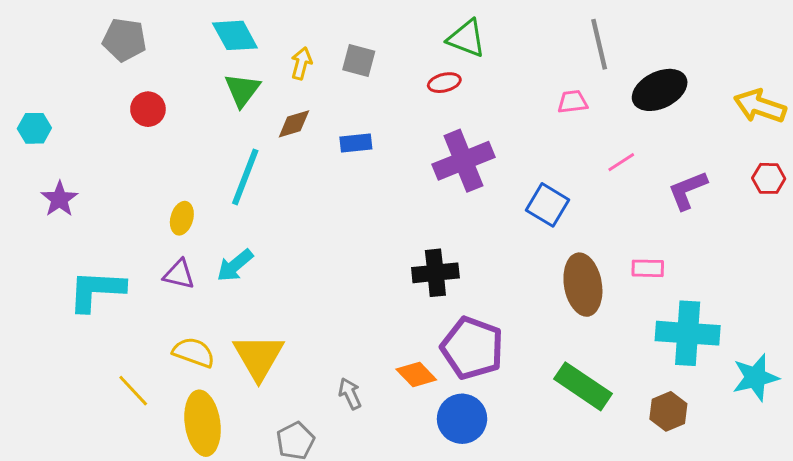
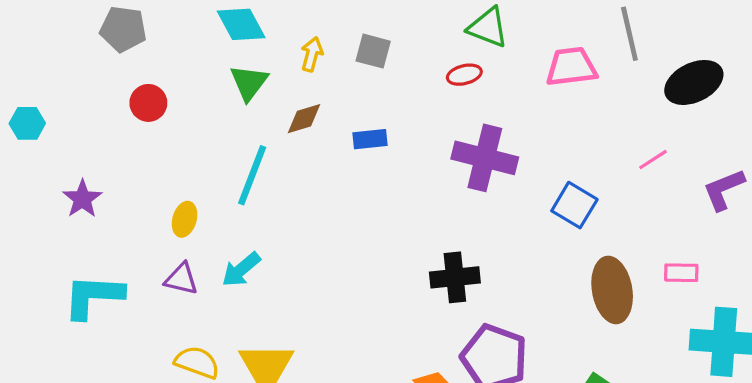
pink trapezoid: (573, 102) -> (571, 67), moved, size x1.6
purple cross: (463, 161) -> (485, 158), turned 36
purple star: (59, 199) -> (82, 199), moved

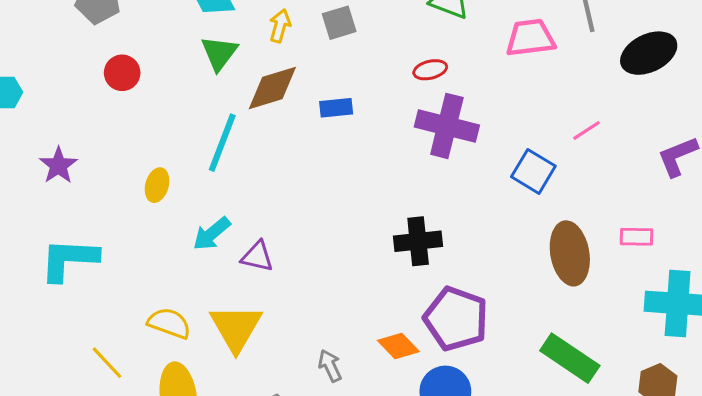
gray square: (373, 51) -> (339, 23), turned -32
red ellipse: (464, 75) -> (430, 70), moved
brown diamond: (304, 119) -> (272, 88), size x1.5
pink line: (653, 160) -> (587, 130), moved
purple triangle: (181, 279) -> (257, 256), moved

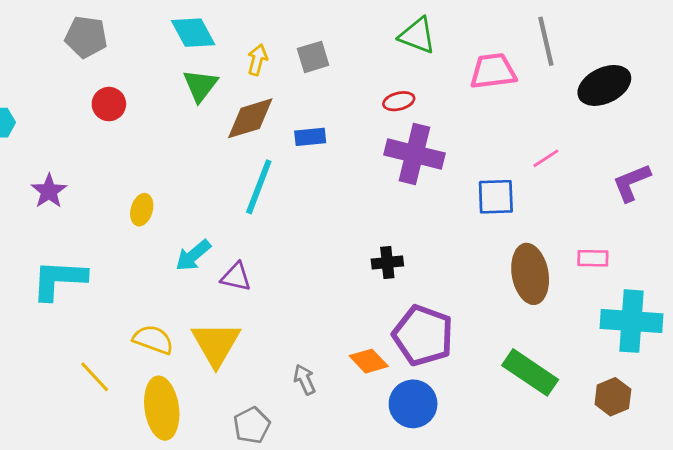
cyan line: (222, 143) -> (259, 187), moved
blue square: (533, 171) -> (496, 197), turned -33
black cross: (418, 241) -> (387, 263), size x0.7

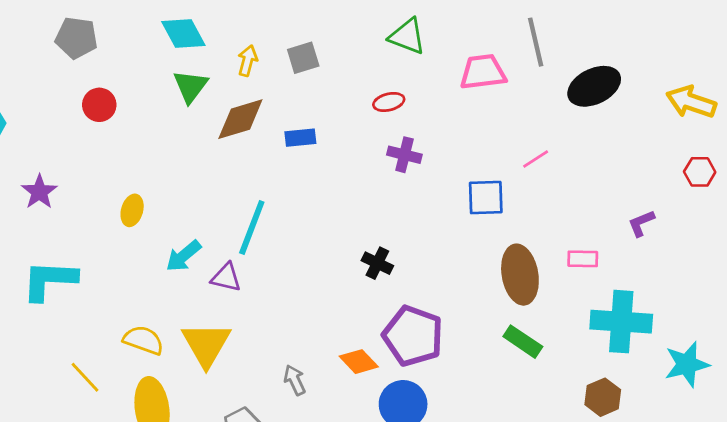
purple cross: (414, 154) -> (404, 155), size x0.6
purple L-shape: (631, 183) -> (641, 223), moved, size x0.7
cyan line: (259, 187) -> (252, 227), moved
black cross: (387, 263) -> (377, 263), turned 32
green rectangle: (530, 372) -> (523, 342), moved, size x0.7

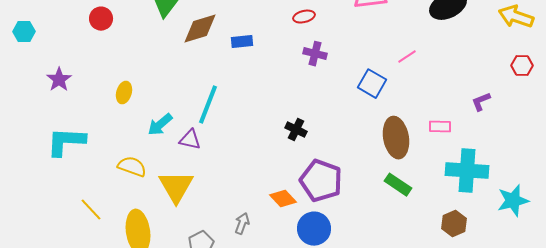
blue square: (486, 198) -> (372, 84), turned 32
yellow semicircle: (143, 340) -> (132, 167), moved
gray arrow: (295, 380) -> (242, 224), moved, turned 45

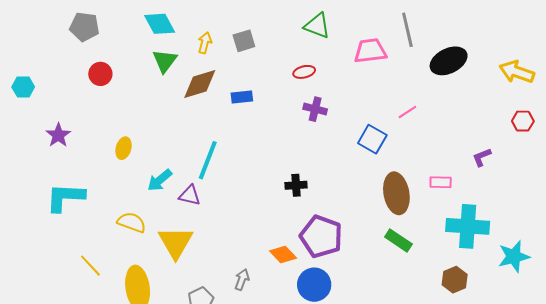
black cross: (296, 130) -> (296, 185), turned -30

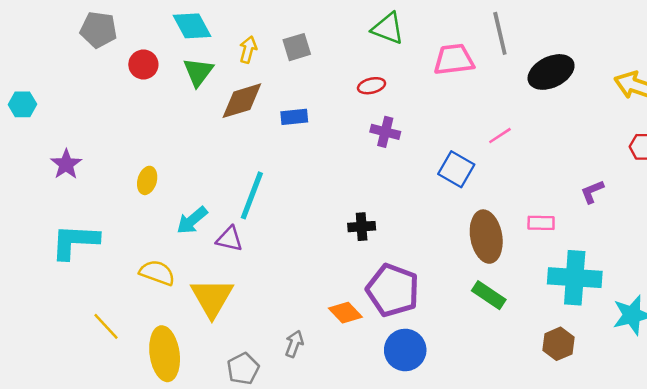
red circle: (100, 74) -> (143, 65), moved
blue circle: (314, 285) -> (405, 350), moved

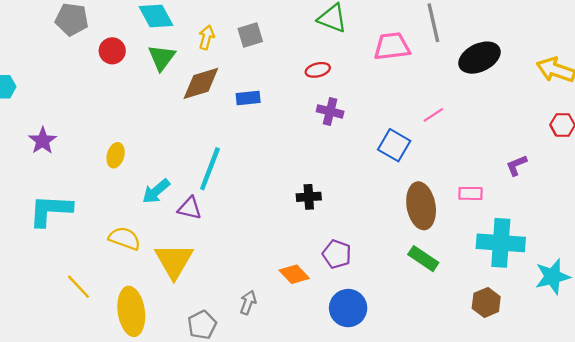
purple pentagon: (393, 290) -> (337, 254), size x0.6

